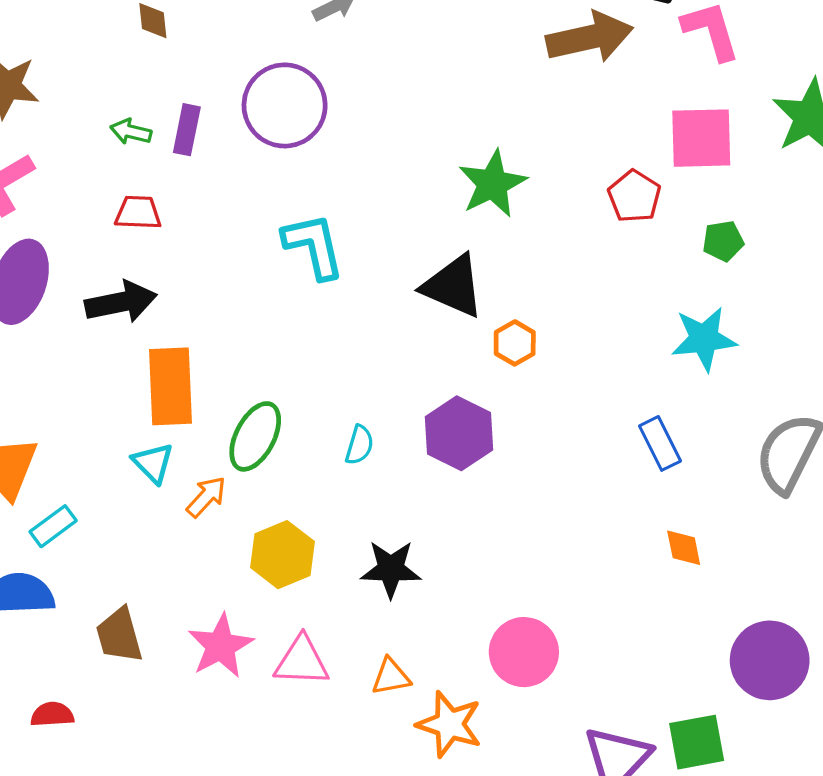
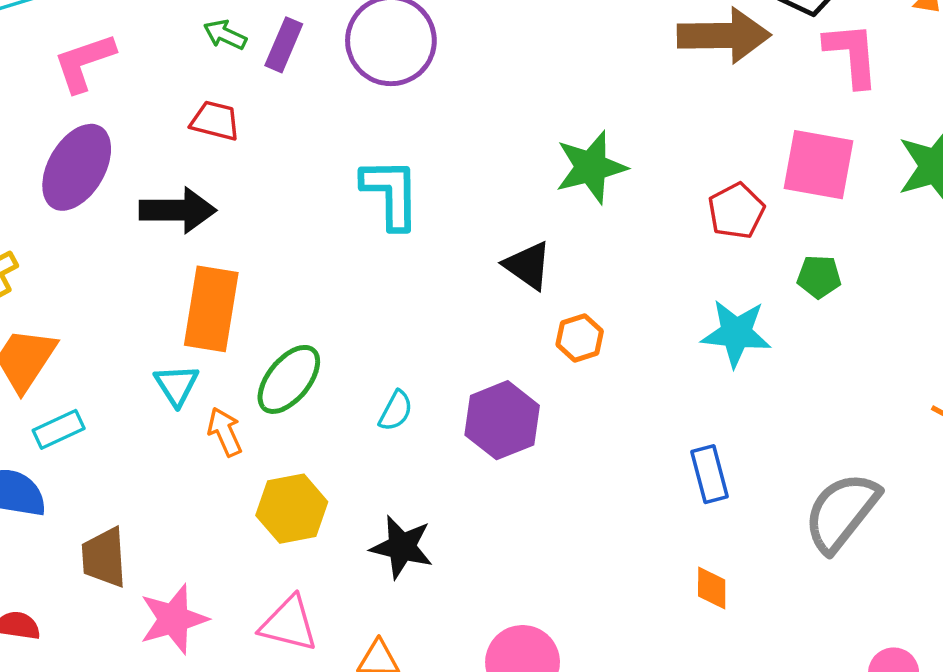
black triangle: (453, 286) -> (528, 265), size x0.7
cyan star: (704, 339) -> (736, 333), moved
orange arrow: (206, 497) -> (225, 432), turned -78
pink star: (221, 646) -> (174, 619), moved

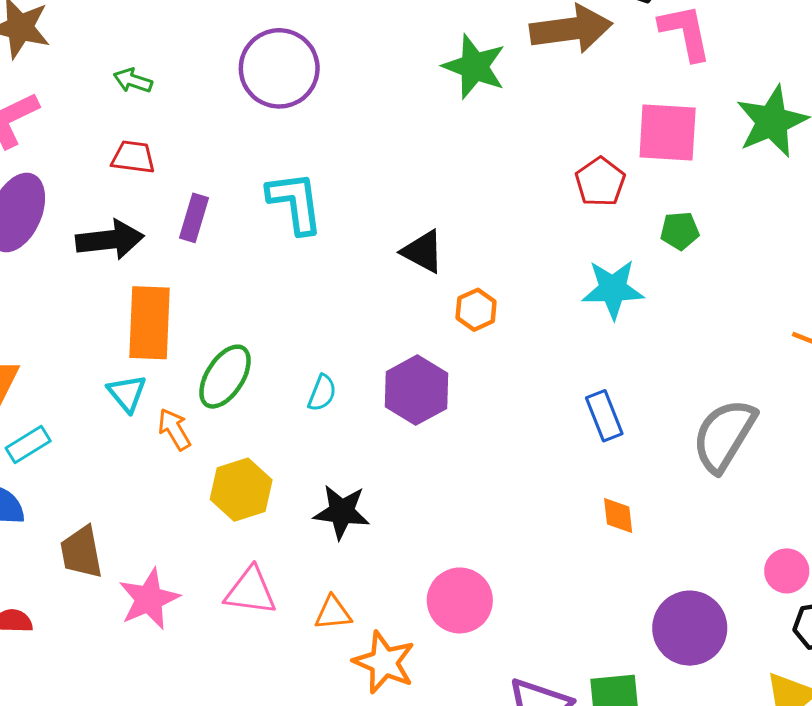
purple rectangle: (284, 45) -> (194, 218), moved
green star: (591, 167) -> (474, 67), moved, turned -30

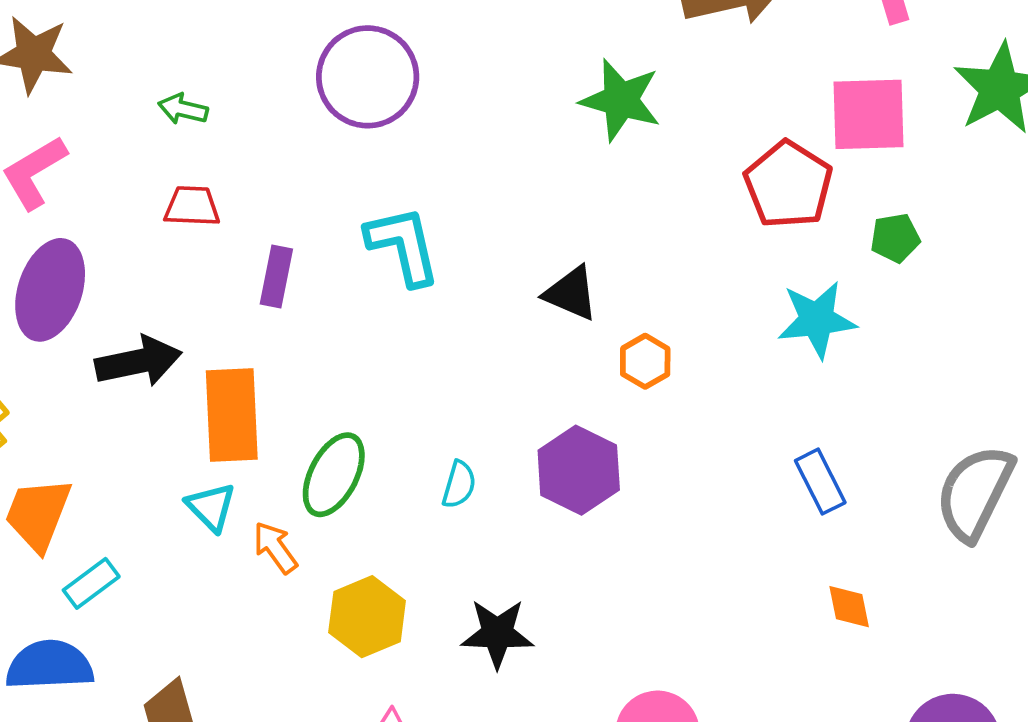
green star: (474, 67) -> (621, 100), moved
red pentagon: (600, 182) -> (788, 185), size x1.4
black arrow: (110, 240) -> (138, 361), moved

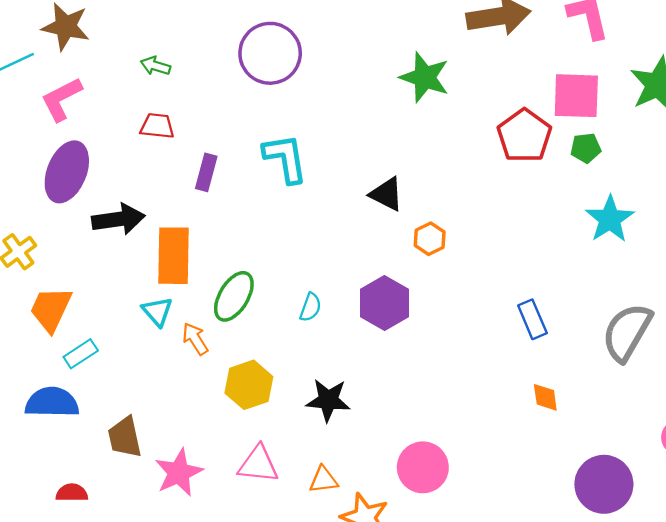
green pentagon: (895, 238) -> (586, 148), moved
cyan star: (817, 320) -> (610, 219), moved, turned -30

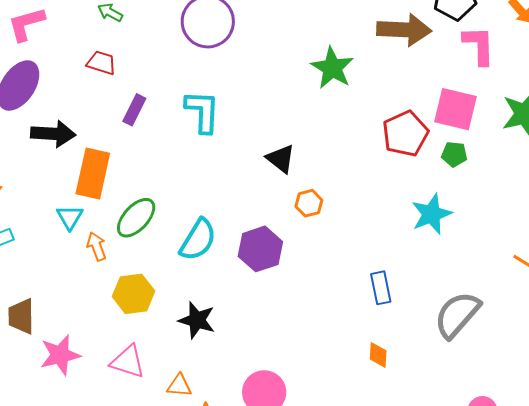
cyan star: (610, 219) -> (431, 214), moved
cyan semicircle: (310, 307) -> (198, 240), size x1.8

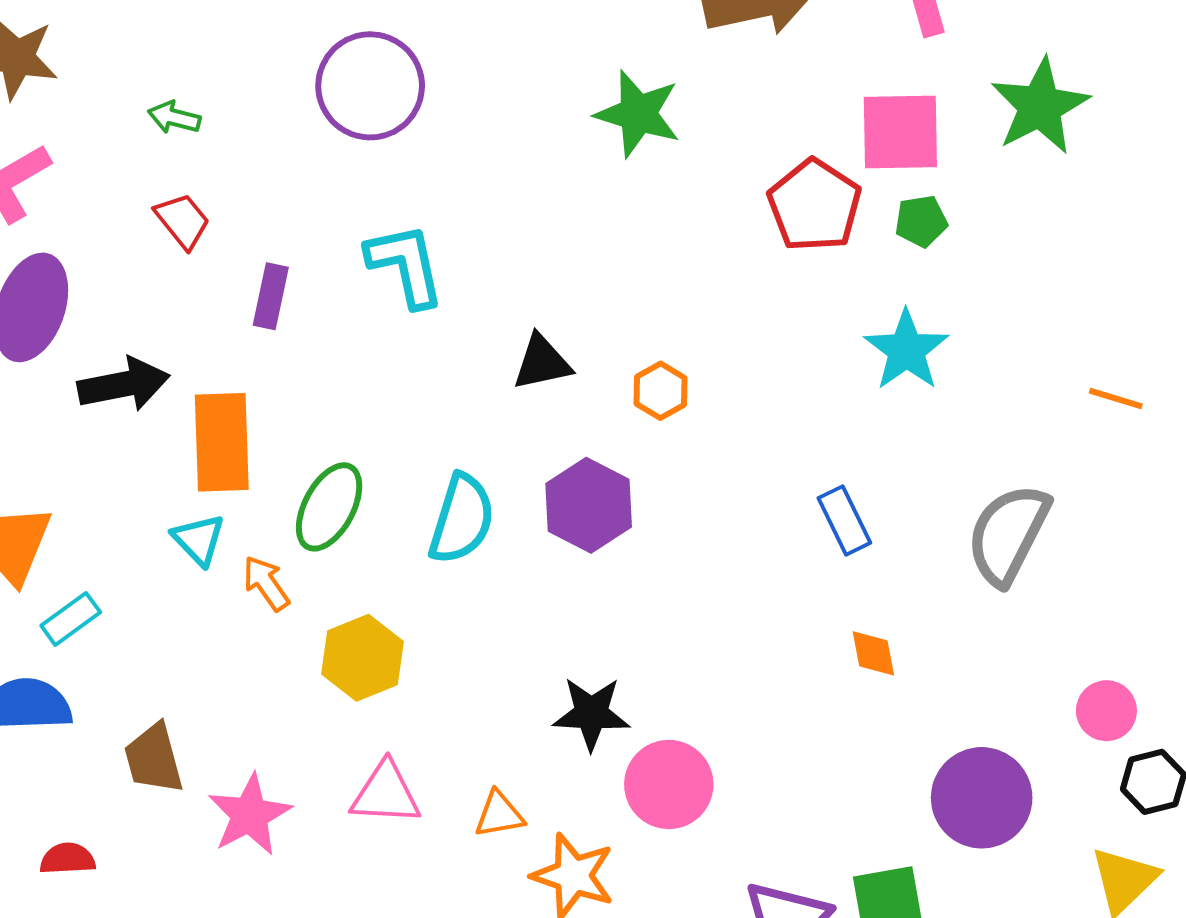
red trapezoid: (101, 63) -> (182, 221), turned 48
black triangle: (281, 159) -> (542, 362), moved, turned -36
black star: (197, 320) -> (591, 714), moved

